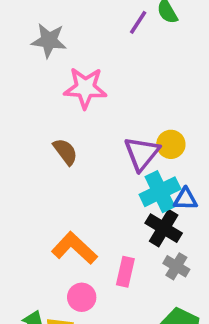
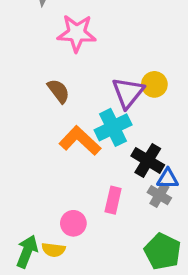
cyan cross: (160, 192) -> (113, 127), moved
blue triangle: (185, 199) -> (168, 179), moved
orange L-shape: (74, 248) -> (80, 141), moved

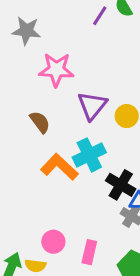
purple triangle: (128, 93) -> (92, 106), moved
pink rectangle: (113, 200) -> (89, 252), moved

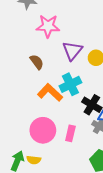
pink circle: (53, 242) -> (43, 130), moved, size x1.6
pink rectangle: (89, 252) -> (70, 133), moved

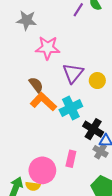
orange L-shape: (50, 92) -> (43, 102), moved
pink circle: (43, 130) -> (42, 170), moved

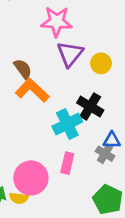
pink star: (48, 48) -> (57, 22), moved
cyan cross: (71, 108) -> (67, 124), moved
black cross: (93, 129) -> (90, 106), moved

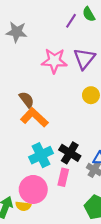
purple triangle: (70, 54) -> (84, 59), moved
black cross: (90, 106) -> (70, 153), moved
cyan cross: (67, 124) -> (41, 155), moved

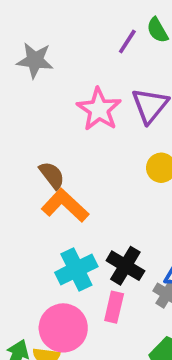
pink star: (54, 61) -> (99, 109), turned 30

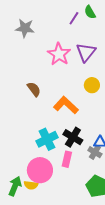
orange L-shape: (65, 205) -> (66, 105), moved

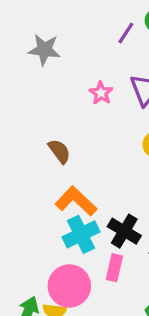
pink star: (59, 54) -> (101, 93), size x0.6
orange L-shape: (66, 105) -> (76, 201), moved

